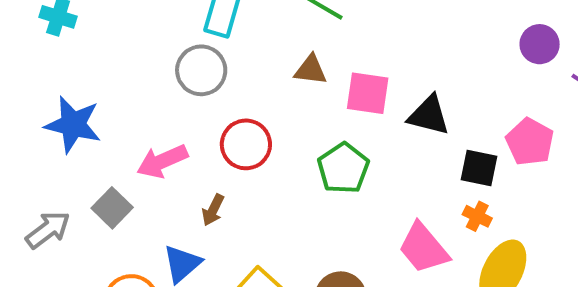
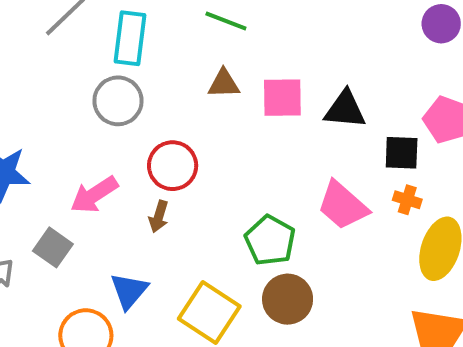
green pentagon: (343, 168) -> (270, 240), moved
brown arrow: (213, 210) -> (159, 216), moved
pink trapezoid: (423, 248) -> (343, 205), moved

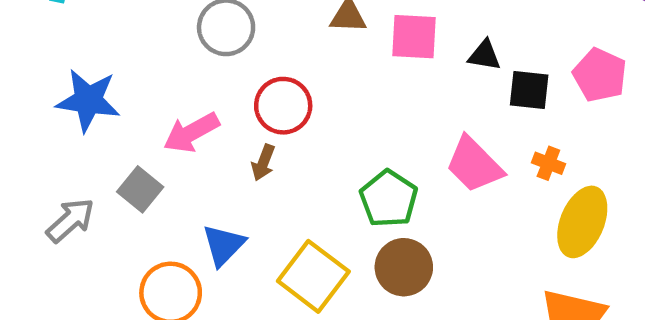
black triangle: (345, 109) -> (485, 55), size x0.7
black square: (402, 153) -> (529, 90), moved

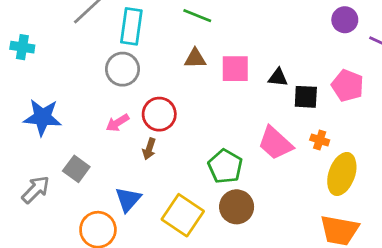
pink arrow: (191, 133) -> (117, 123), moved, size x0.7

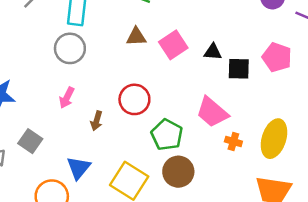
pink square: (235, 69) -> (173, 45), turned -32
red circle: (159, 114) -> (134, 99), moved
pink arrow: (117, 123) -> (67, 98), turned -30
orange cross: (320, 140) -> (233, 142), moved

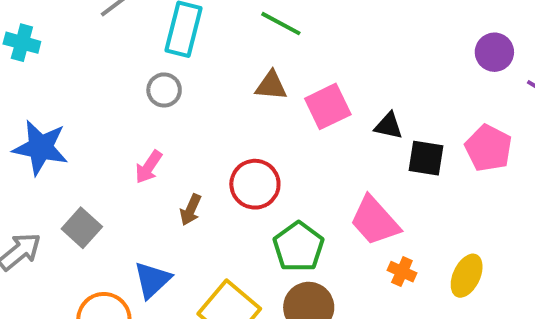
gray circle: (70, 48) -> (164, 90), size x0.7
yellow ellipse: (274, 139) -> (467, 276), size x0.7

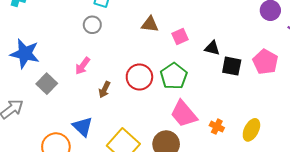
pink square: (328, 106) -> (180, 37), size x0.7
pink trapezoid: (375, 221) -> (184, 114), moved
gray square: (82, 228) -> (47, 84), moved
green pentagon: (298, 247) -> (174, 76), moved
blue triangle: (152, 280) -> (83, 127), turned -35

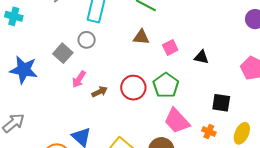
black square: (232, 66) -> (221, 103), moved
gray square: (47, 84) -> (63, 53), moved
brown arrow: (104, 90) -> (100, 92), moved, turned -140

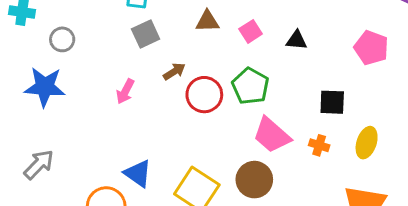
gray circle: (87, 40) -> (62, 39), moved
gray square: (63, 53) -> (146, 34), moved, turned 30
brown arrow: (100, 92) -> (174, 71), moved

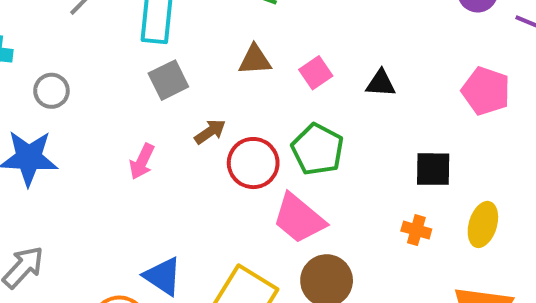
pink trapezoid: (272, 135) -> (299, 219), moved

